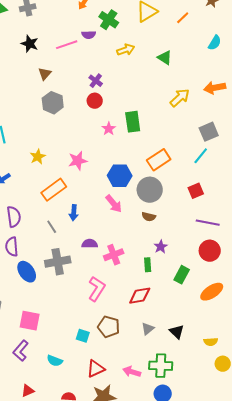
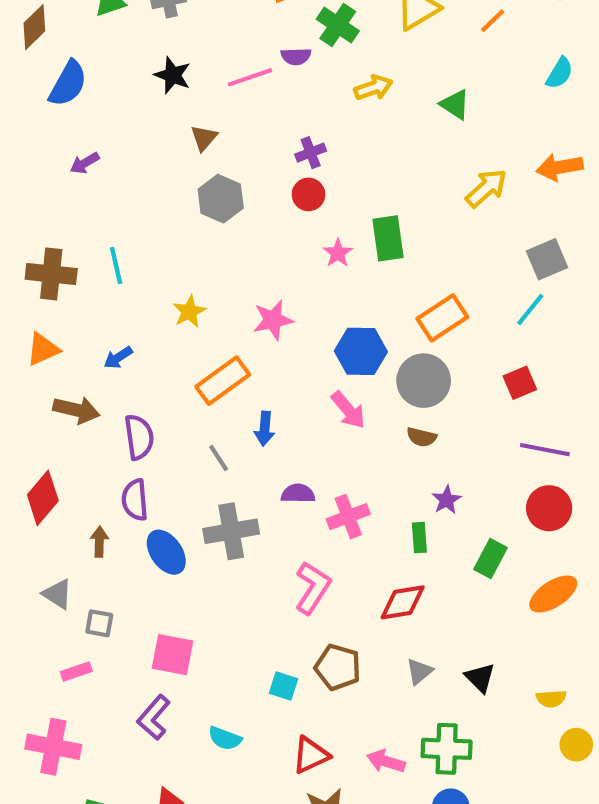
purple cross: (96, 81) -> (311, 153), turned 32

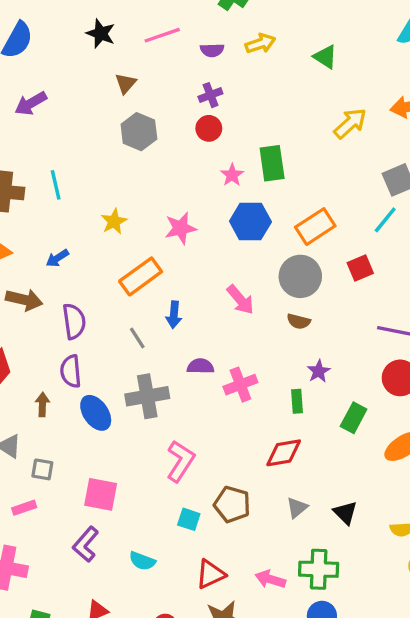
purple semicircle: (296, 56) -> (212, 50), moved
purple arrow: (85, 163) -> (31, 103), size x1.4
blue hexagon: (361, 351) -> (250, 222), moved
red square: (520, 383) -> (360, 268), moved
pink L-shape: (313, 588) -> (181, 461), moved

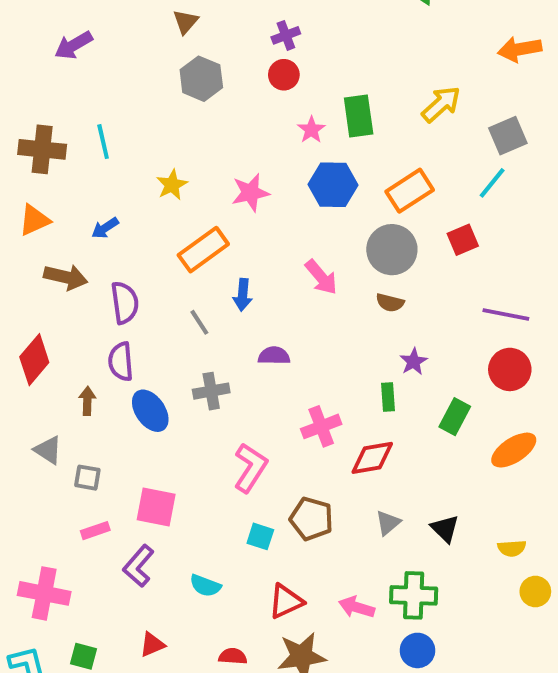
yellow arrow: (350, 123) -> (441, 104), moved
pink cross: (240, 385) -> (321, 426), moved
gray cross: (147, 396) -> (211, 391), size x0.7
pink rectangle: (24, 508) -> (95, 531), moved

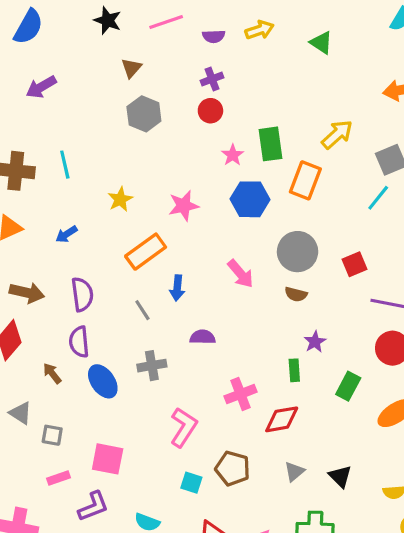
orange rectangle: (410, 191) -> (305, 180), moved, turned -36
red square: (463, 240) -> (354, 264), moved
brown arrow: (66, 277) -> (27, 293), moved
brown arrow: (87, 401) -> (52, 373), turned -40
purple L-shape: (138, 566) -> (93, 506), turned -152

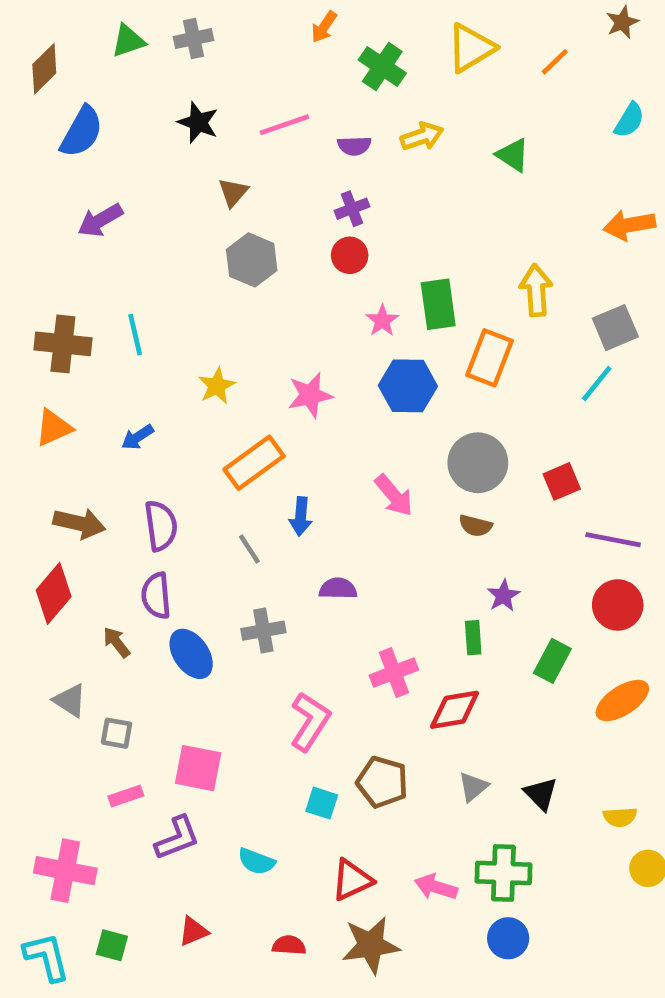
yellow arrow: (337, 134) -> (536, 290), turned -52

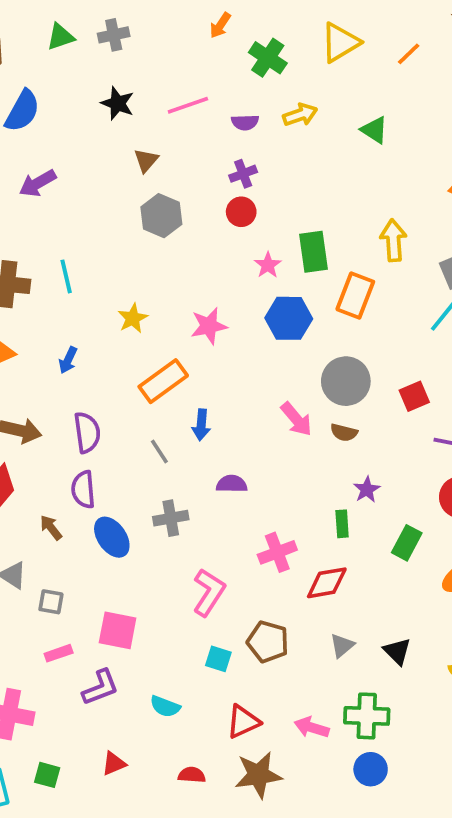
blue arrow: (138, 437) -> (68, 360), turned -32
pink arrow: (394, 495) -> (296, 419), moved

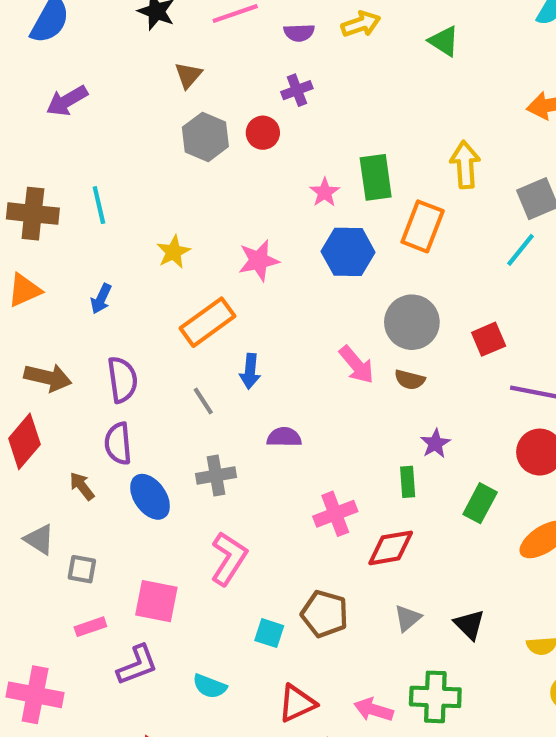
red circle: (241, 212) -> (263, 133), moved
pink L-shape: (209, 592) -> (229, 559), moved

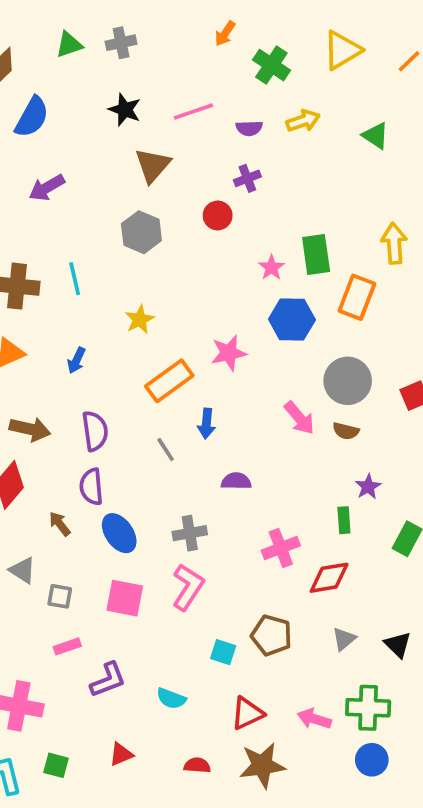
brown triangle: (188, 75) -> (153, 165), size x1.5
gray hexagon: (205, 137) -> (141, 232), moved
pink star: (259, 260) -> (229, 353), moved
gray cross: (216, 475) -> (190, 533), moved
pink square: (156, 601) -> (125, 598), moved

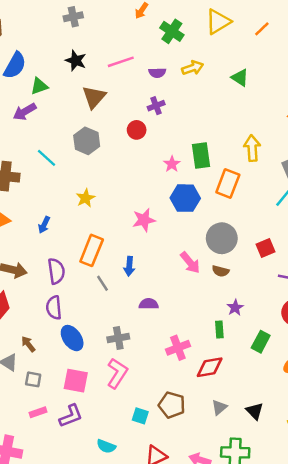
green triangle: (69, 45) -> (39, 86), moved
cyan line: (75, 279) -> (47, 158), moved, turned -35
orange rectangle: (169, 381) -> (92, 250), moved, turned -32
brown arrow: (60, 524) -> (28, 344), moved
purple L-shape: (108, 680) -> (71, 416), moved

